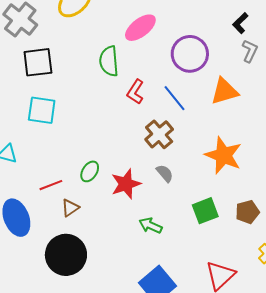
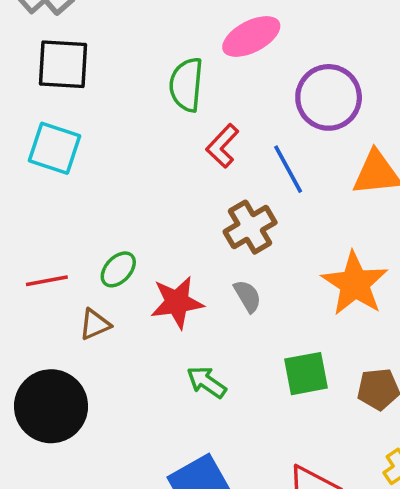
brown triangle: (70, 208) -> (95, 324), moved

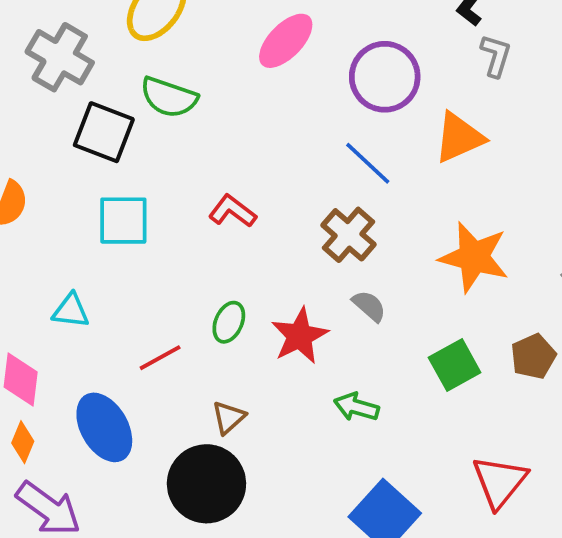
black square: (63, 64) -> (104, 132), turned 36
green semicircle: (186, 85) -> (169, 97), moved, turned -58
red L-shape: (222, 146) -> (232, 211), moved, turned 102
brown triangle: (95, 324) -> (228, 417), moved

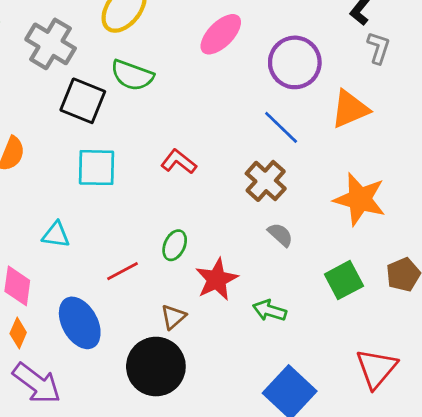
red star: (300, 336) -> (217, 279), moved

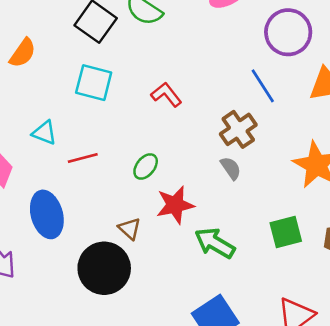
gray semicircle: (280, 235) -> (231, 168), moved
red line: (122, 271) -> (83, 158), moved
green arrow: (270, 311) -> (215, 243), size x1.4
brown triangle: (173, 317) -> (130, 229), turned -50

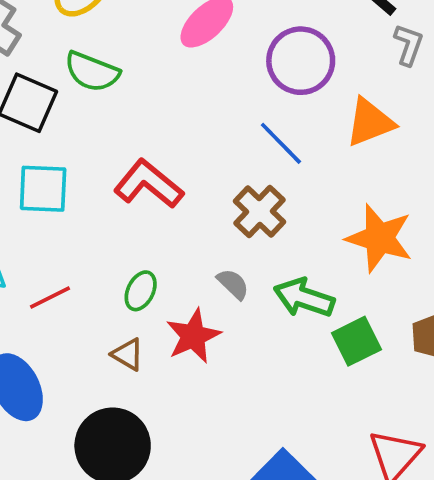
red L-shape: (166, 95) -> (149, 184), size x1.5
gray semicircle: (231, 168) -> (233, 284), moved
brown triangle: (130, 229) -> (128, 354), moved
green arrow: (215, 243) -> (304, 298), moved

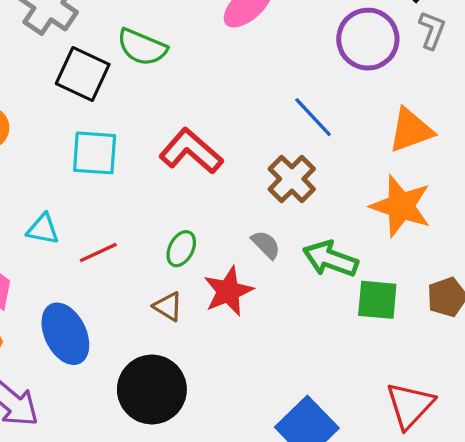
purple circle: (301, 61) -> (368, 39), moved
orange triangle: (370, 122) -> (411, 130), moved
green square: (356, 341) -> (377, 300), turned 30

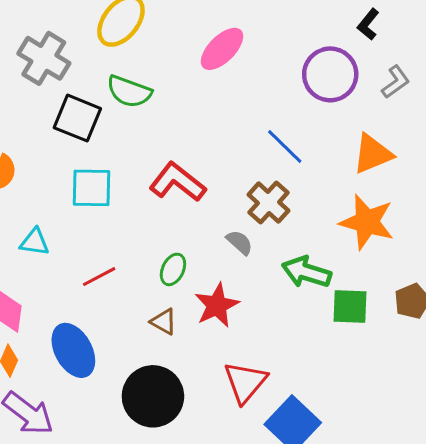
gray L-shape: (432, 30) -> (396, 82), moved, turned 36
cyan triangle: (43, 229) -> (35, 242), moved
gray semicircle: (266, 245) -> (240, 242), moved
red triangle: (410, 405) -> (245, 382), moved

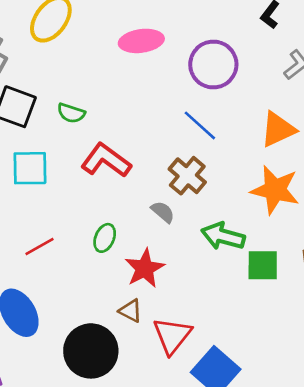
pink ellipse: (222, 49) -> (141, 41), turned 39
purple circle: (330, 74) -> (213, 64), moved
green semicircle: (129, 91) -> (71, 113), moved, size x0.7
brown triangle: (164, 322) -> (131, 311), moved

